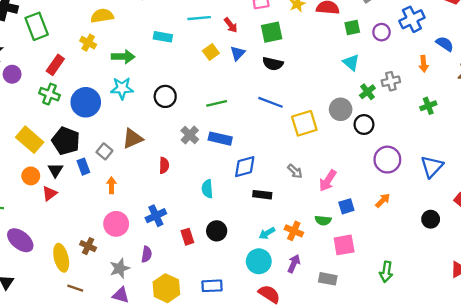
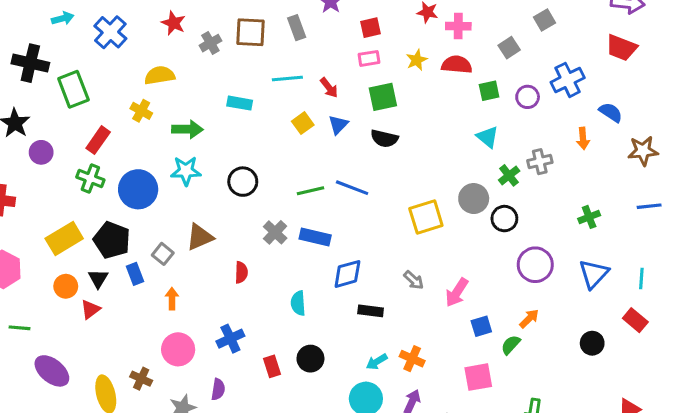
blue line: (270, 102) -> (352, 188), moved
green cross: (428, 106) -> (589, 217), moved
yellow rectangle: (30, 140) -> (64, 239), turned -72
green semicircle: (323, 220) -> (511, 345), moved, turned 126

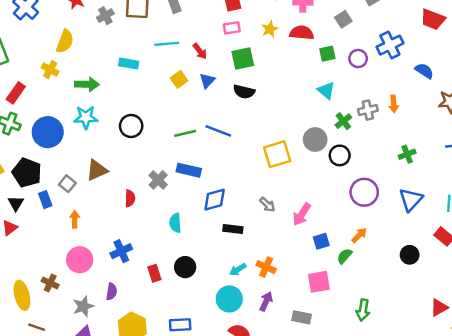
yellow semicircle: (160, 75) -> (65, 41), turned 120
orange arrow: (583, 138) -> (394, 104), moved
gray cross: (275, 232) -> (158, 180), moved

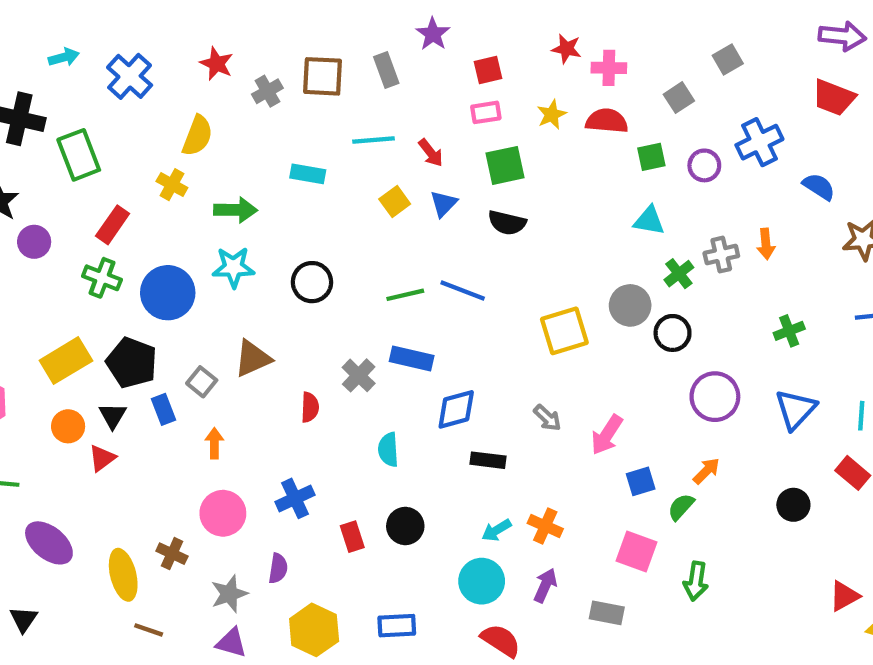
cyan triangle: (326, 90) -> (649, 221), turned -30
pink square: (319, 282) -> (636, 551), turned 30
green arrow: (363, 310) -> (696, 581), moved

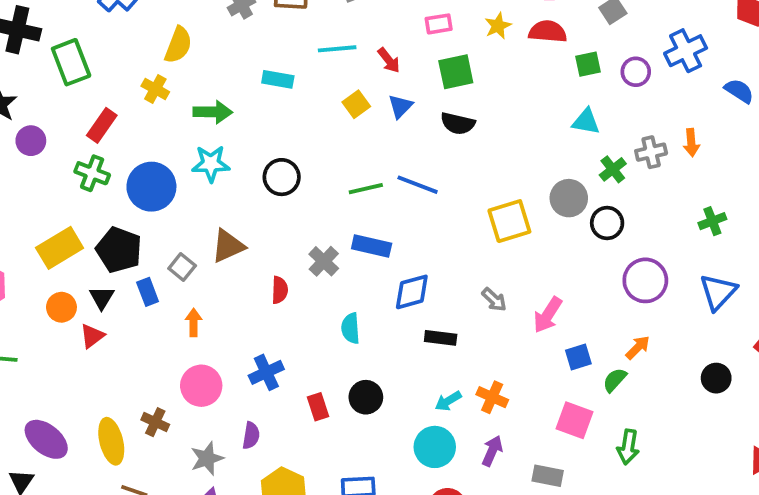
purple ellipse: (49, 543) -> (46, 439), moved

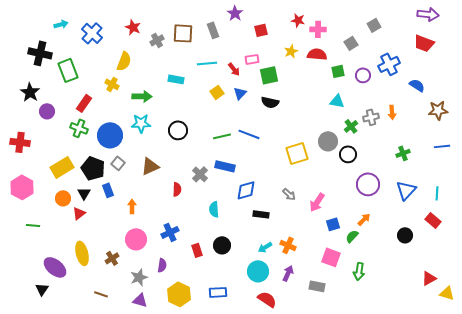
pink rectangle: (439, 24) -> (252, 59), moved
gray square: (182, 267) -> (118, 163), moved
brown cross: (155, 422) -> (112, 258), turned 32
yellow ellipse: (111, 441) -> (82, 253), moved

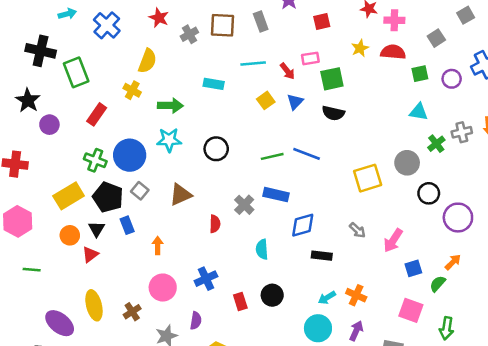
green cross: (79, 128) -> (95, 160), moved
black circle: (348, 154) -> (429, 193), moved

